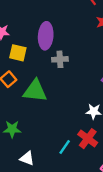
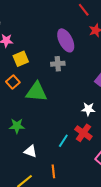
purple ellipse: (46, 36) -> (66, 40), moved, turned -30
yellow square: (18, 53) -> (21, 59), turned -35

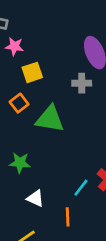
orange line: (53, 171) -> (68, 217), moved

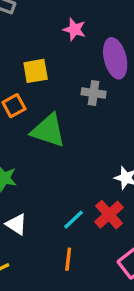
pink star: (14, 46) -> (74, 29), moved
orange line: (68, 217) -> (68, 259), moved

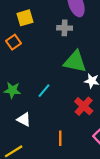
green triangle: (48, 131) -> (75, 62), moved
cyan line: (73, 220) -> (44, 91), moved

